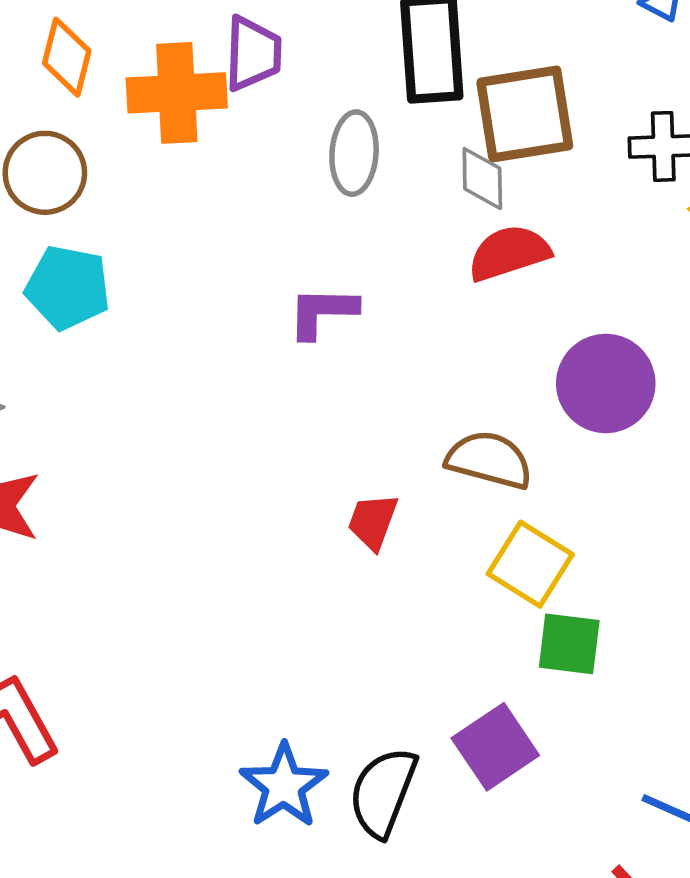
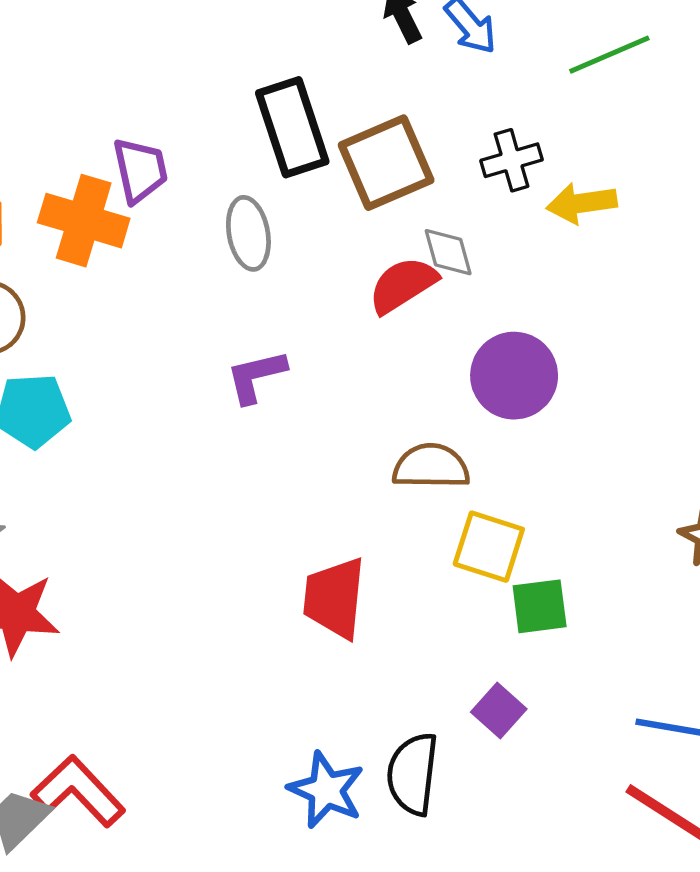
orange cross: (177, 93) -> (84, 221), turned 34
gray diamond: (482, 179) -> (448, 252), moved
red trapezoid: (373, 522) -> (334, 598), moved, size x1.6
purple square: (495, 747) -> (499, 710), size x0.7

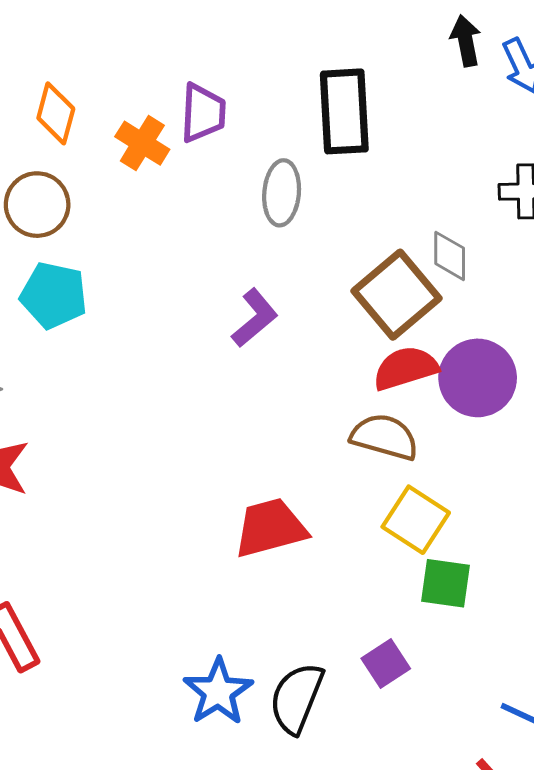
brown square: (386, 163) -> (397, 295), moved, turned -32
orange cross: (84, 221) -> (142, 143), size x0.7
red semicircle: (403, 285) -> (406, 368), moved
purple L-shape: (256, 376) -> (255, 318), turned 138
red trapezoid: (334, 598) -> (270, 528), turned 54

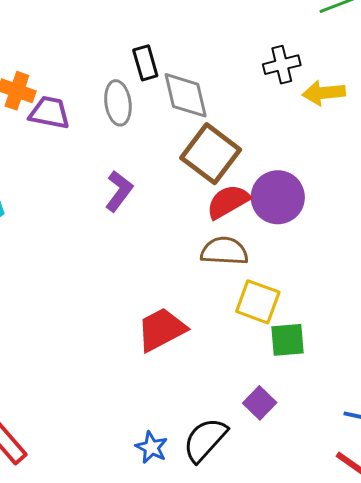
black rectangle: (344, 111) -> (145, 63), moved, size x0.6
purple trapezoid: (203, 113) -> (49, 113), moved, turned -69
gray diamond: (450, 256) -> (186, 95), moved, size x1.5
blue star: (218, 692) -> (151, 447), size x0.7
black semicircle: (297, 698) -> (205, 440), turned 33

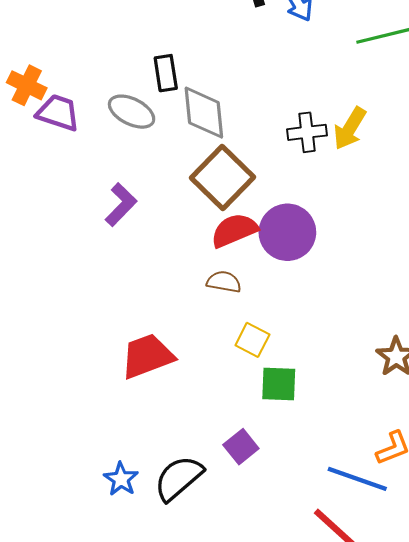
black cross: (282, 65) -> (307, 132), moved
yellow arrow: (324, 93) -> (350, 128), turned -60
gray ellipse: (118, 103) -> (132, 112), turned -63
brown semicircle: (224, 251) -> (224, 282), size x0.7
yellow square: (258, 302) -> (252, 340), size x0.7

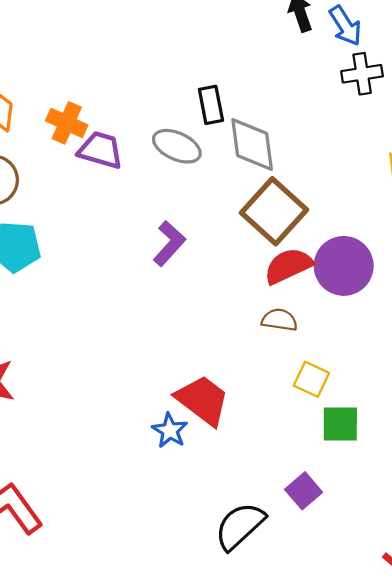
black cross: (307, 132) -> (362, 74), moved
red trapezoid: (147, 356) -> (203, 400), turned 60
blue star: (121, 479) -> (170, 431), moved

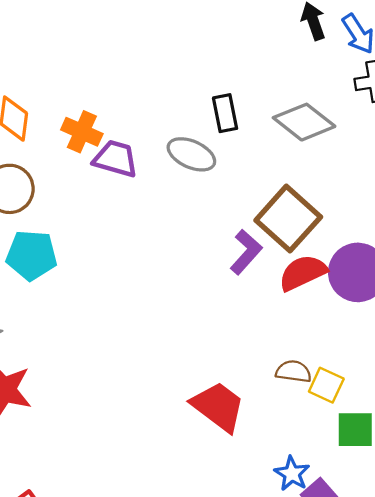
gray diamond: (252, 144) -> (304, 122), moved, turned -44
purple L-shape: (169, 243) -> (246, 252), moved
brown semicircle: (279, 320) -> (294, 371), moved
blue star: (170, 431) -> (292, 474), moved

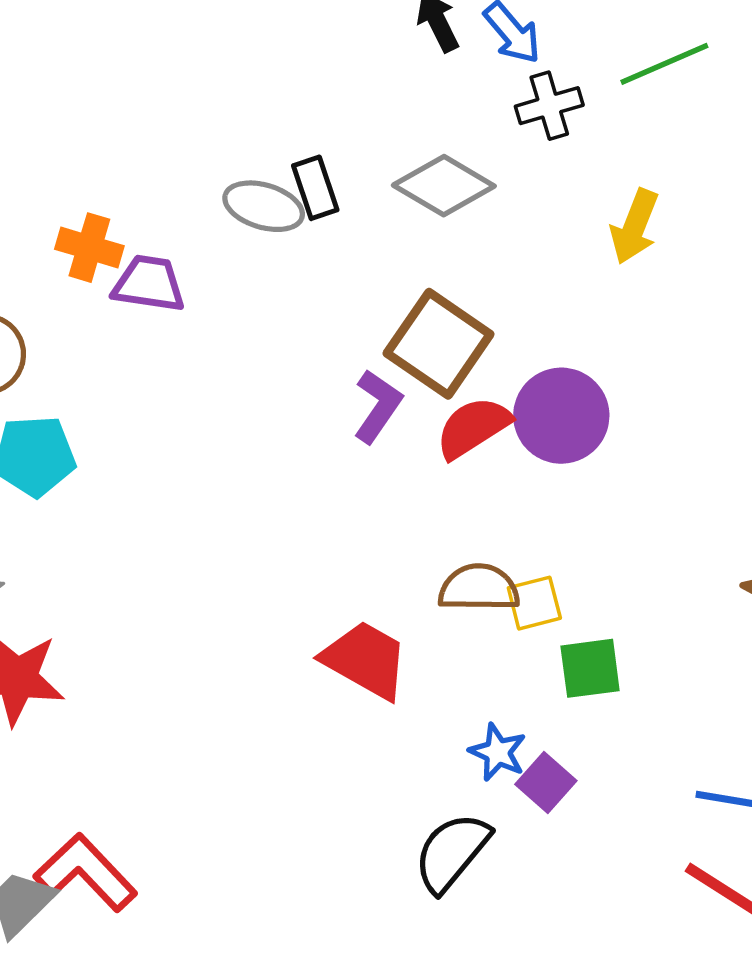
gray ellipse: (191, 154) -> (264, 206), moved
brown semicircle: (294, 371) -> (479, 588), size x1.4
yellow square: (326, 385) -> (534, 603), turned -32

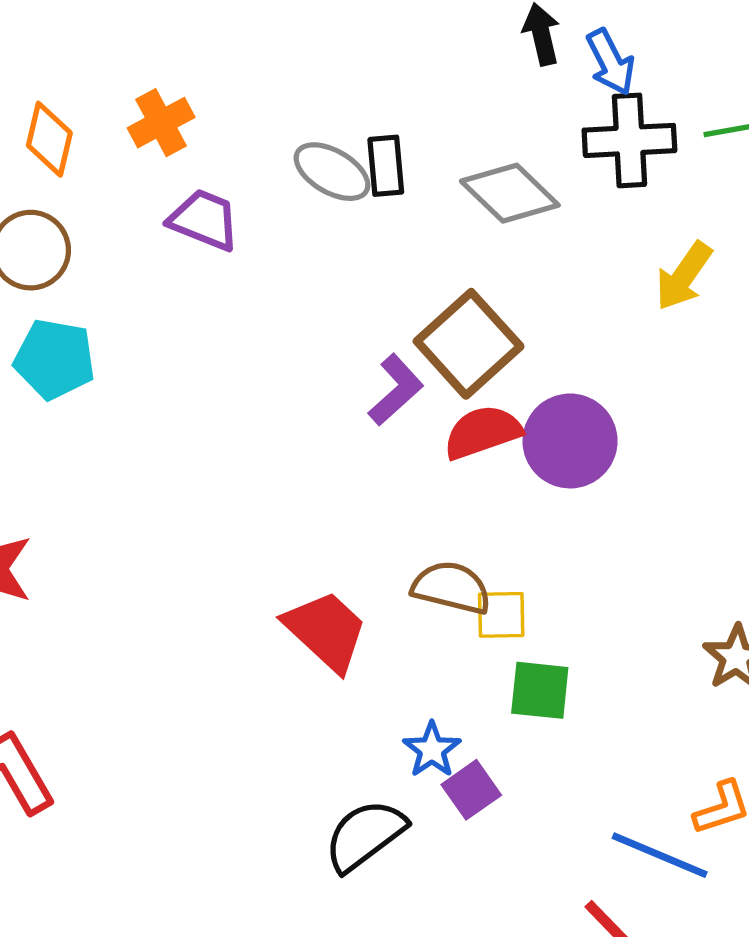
black cross: (549, 106) -> (629, 140), size x1.4
orange cross: (89, 248) -> (161, 123), moved, turned 32

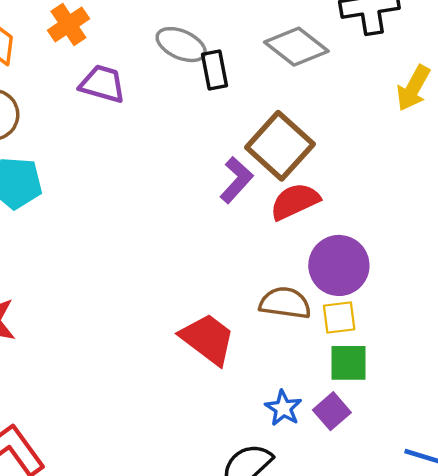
black rectangle: (386, 166) -> (215, 70), moved
purple circle: (570, 441) -> (339, 265), moved
yellow square: (501, 615) -> (339, 317), moved
purple square: (471, 790) -> (332, 411), moved

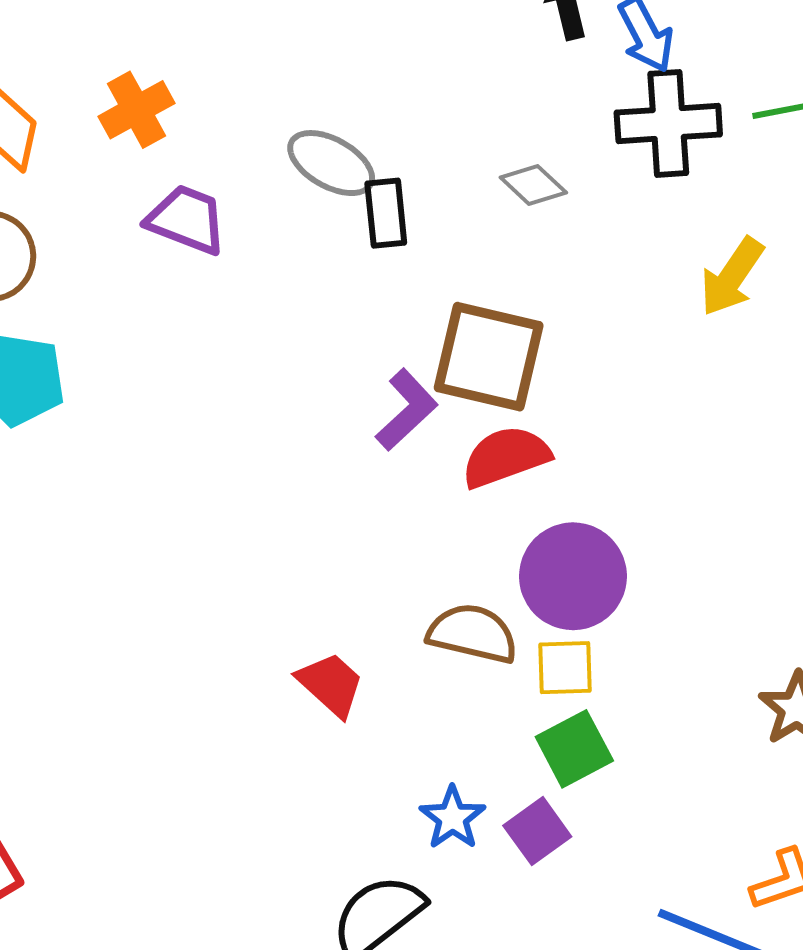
gray diamond: (296, 47) -> (533, 185), size x0.6
brown square: (280, 146) -> (489, 357), turned -34
red trapezoid: (208, 339) -> (331, 684), size x0.7
green square: (349, 363) -> (574, 749), turned -33

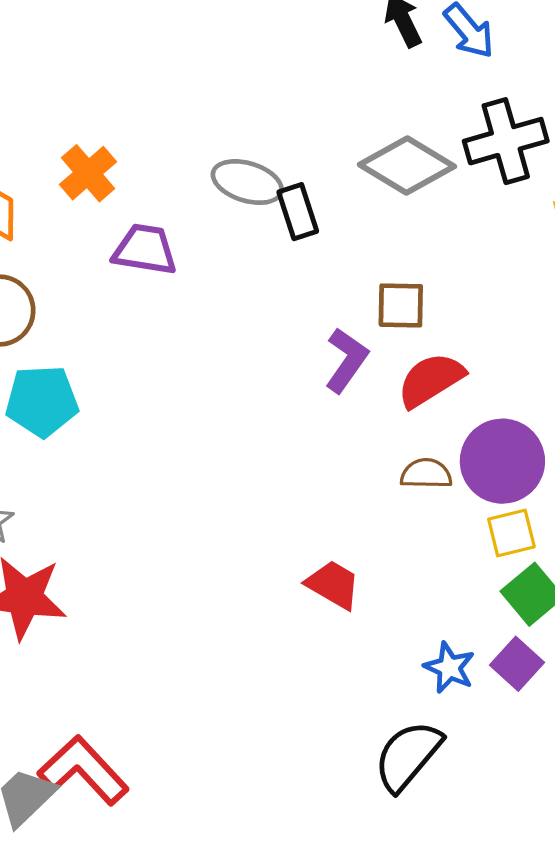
black cross: (668, 123) -> (506, 141), moved
gray diamond: (533, 185) -> (407, 166), size x1.8
brown square: (489, 357) -> (401, 305), size x0.6
brown semicircle: (473, 634) -> (426, 474), moved, size x0.7

